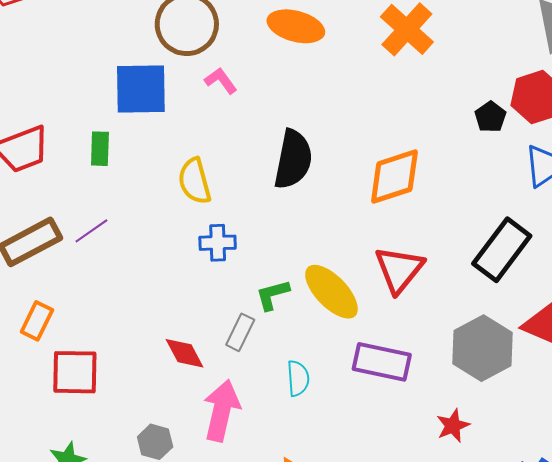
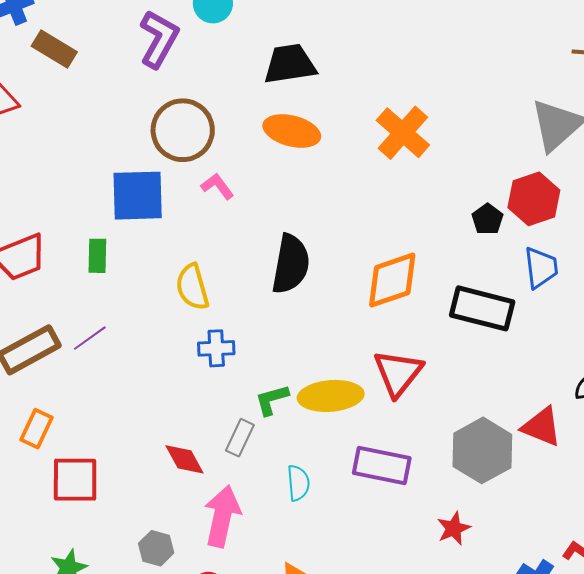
black rectangle: (502, 250) -> (482, 308), moved, turned 68
yellow ellipse: (331, 292) -> (331, 396), turned -50

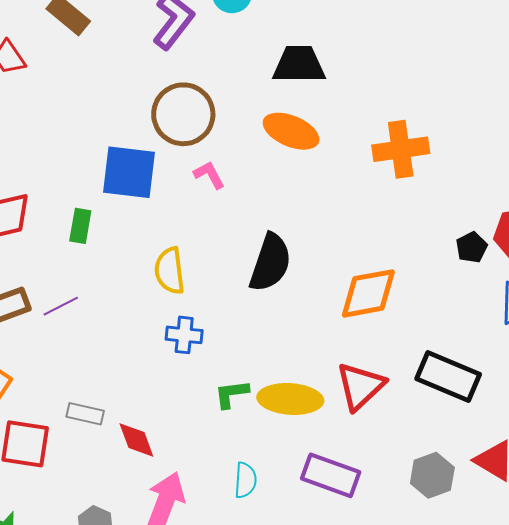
orange cross: (403, 133) -> (401, 149), turned 32
black rectangle: (482, 308) -> (448, 376), moved
gray rectangle: (240, 438) -> (85, 414), moved, turned 69
gray hexagon: (482, 450) -> (432, 475), size x0.7

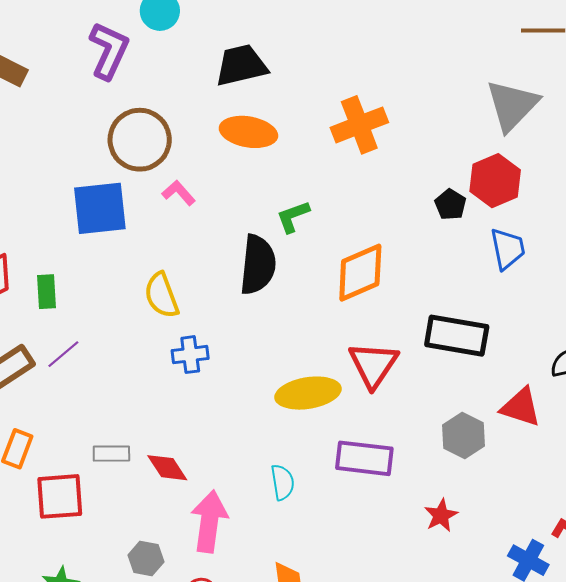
green rectangle: (80, 226) -> (47, 292), moved
green L-shape: (232, 394) -> (293, 217), moved

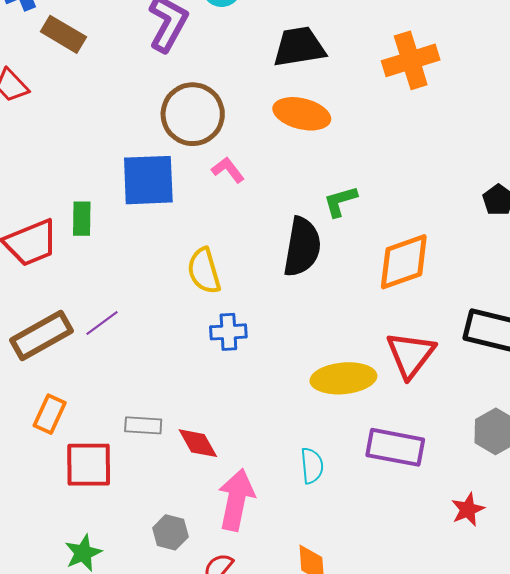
orange cross: (359, 125) -> (411, 60), moved
green rectangle: (47, 292) -> (82, 219), moved

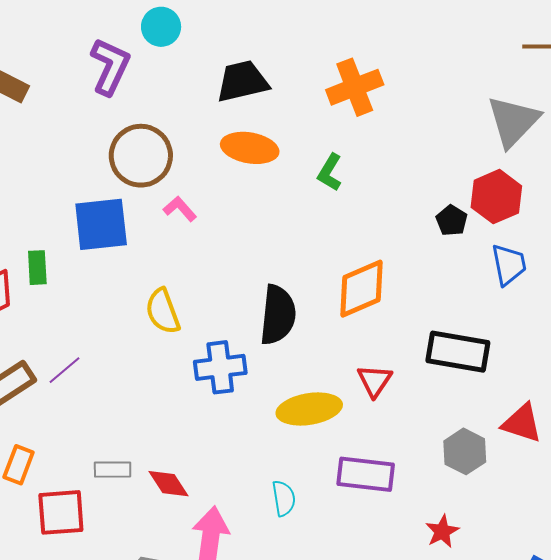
green L-shape: (340, 201) -> (330, 172), moved, turned -39
black semicircle: (302, 247) -> (278, 315), moved
blue cross: (228, 332) -> (220, 367), moved, size x1.4
red triangle: (411, 355) -> (375, 381), size x0.7

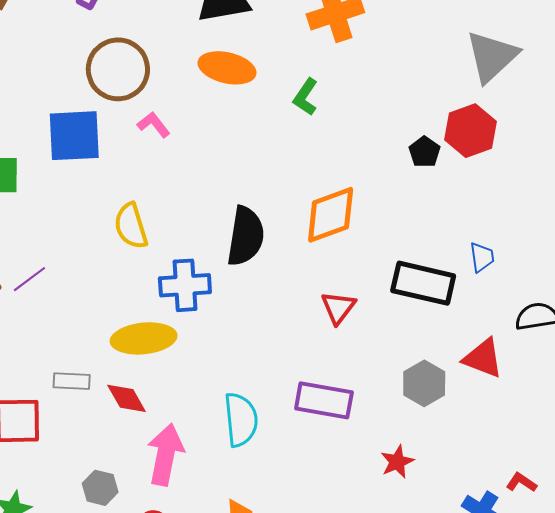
blue trapezoid: (509, 265) -> (482, 257), moved, size x0.7
yellow ellipse: (309, 409) -> (144, 338), moved
cyan semicircle: (284, 498) -> (241, 420), size x1.5

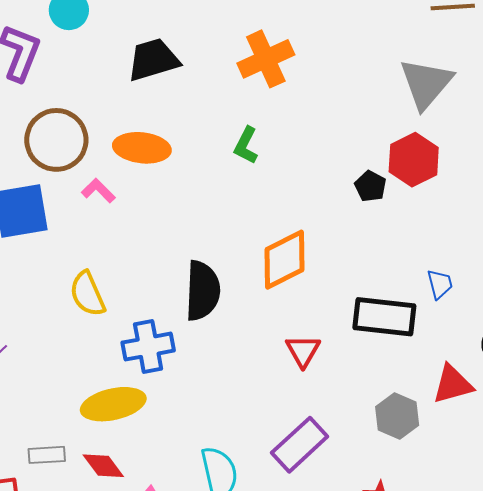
orange ellipse: (227, 68) -> (142, 148), moved
red triangle: (483, 358) -> (453, 384), turned -30
purple rectangle: (324, 400) -> (300, 445), turned -46

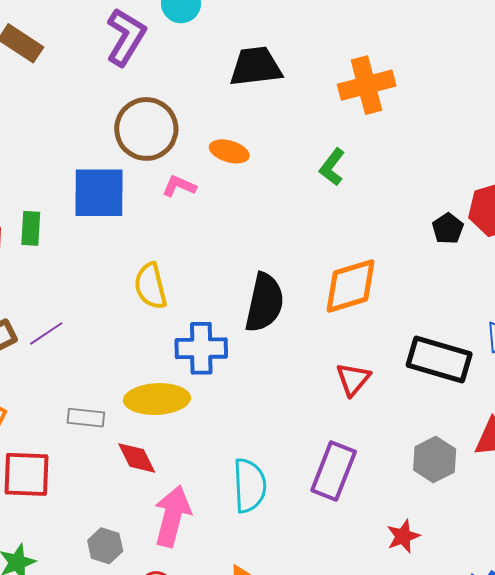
orange ellipse: (142, 148) -> (229, 151), size x0.7
pink L-shape: (98, 191) -> (179, 186), turned -32
purple rectangle: (300, 445) -> (334, 471), turned -36
gray rectangle: (47, 455) -> (86, 418), moved

